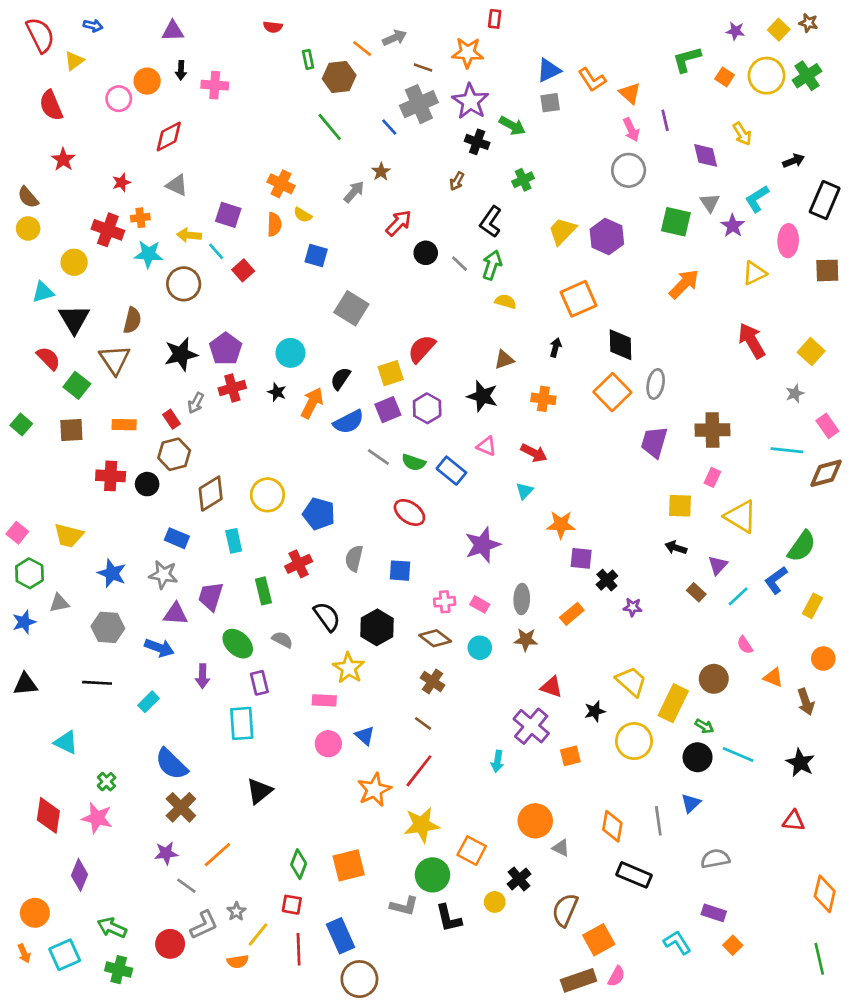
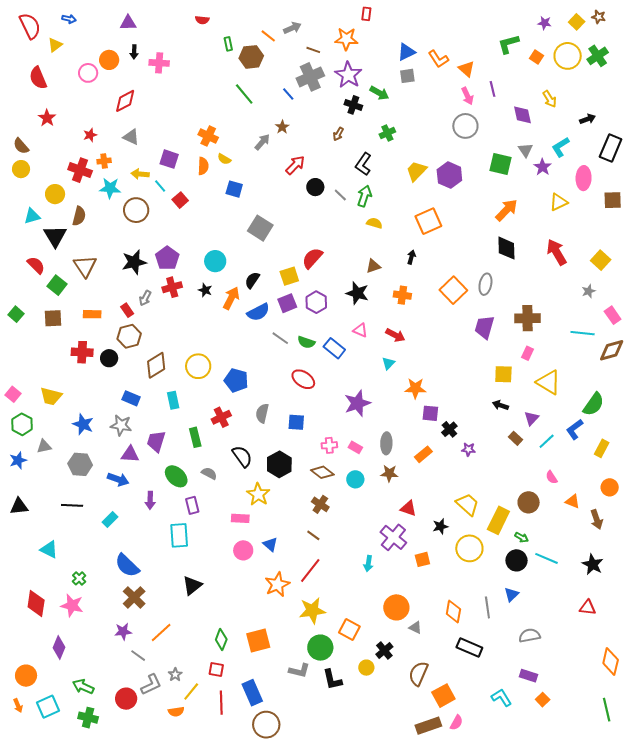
brown semicircle: (132, 320) -> (79, 216), moved
black diamond: (620, 345) -> (506, 248), moved

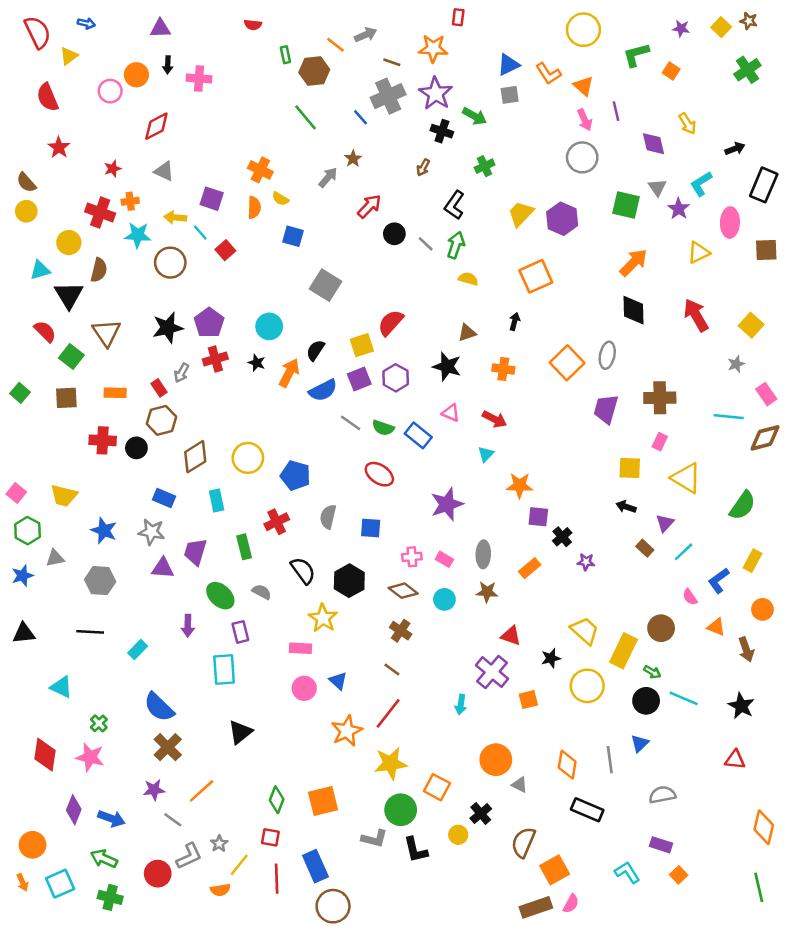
yellow circle: (568, 56) -> (583, 30), moved
blue L-shape: (575, 429) -> (719, 581), moved
blue arrow: (118, 479) -> (111, 819), moved

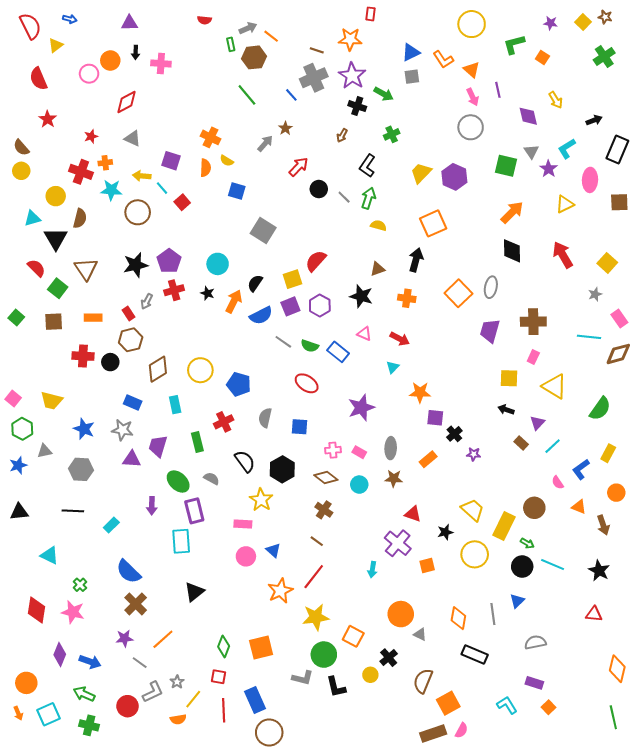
gray arrow: (366, 35) -> (248, 28), moved
black arrow: (515, 321) -> (416, 260), size x1.6
purple rectangle: (240, 632) -> (194, 511), size x1.4

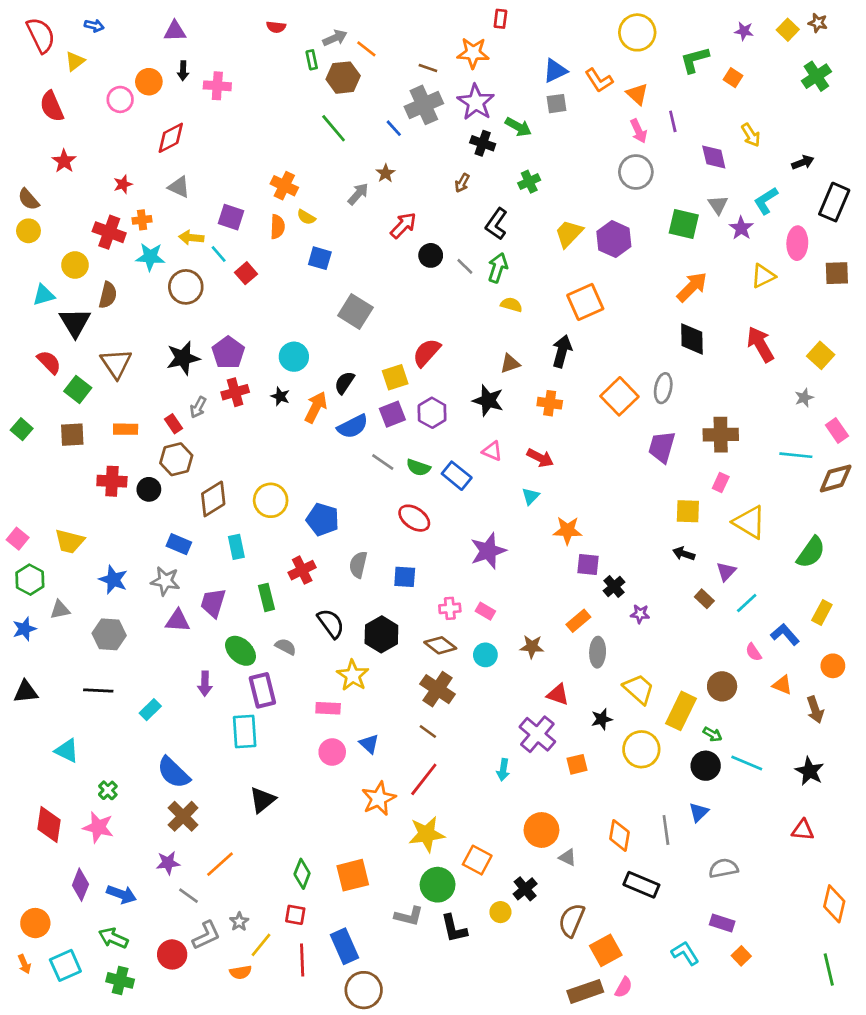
gray ellipse: (391, 448) -> (598, 652), moved
blue L-shape: (581, 469) -> (785, 634), turned 85
brown cross: (324, 510) -> (438, 689), size x1.4

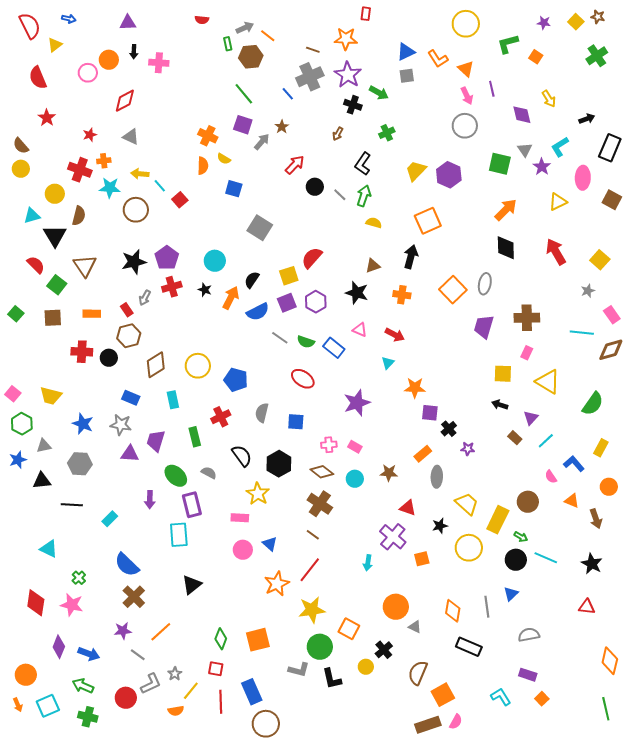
purple square: (231, 217) -> (243, 125), moved
brown square: (837, 273) -> (612, 200), turned 30
black triangle: (26, 692) -> (42, 481), moved

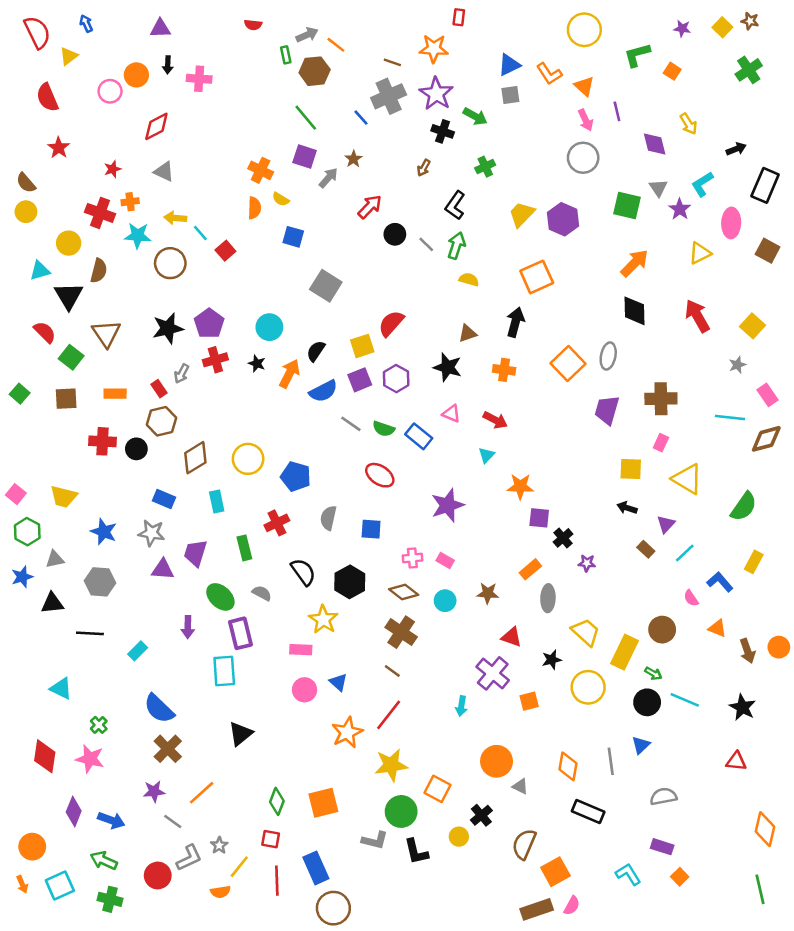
blue arrow: (69, 19) -> (86, 23), turned -128
orange circle: (609, 487) -> (779, 647), moved

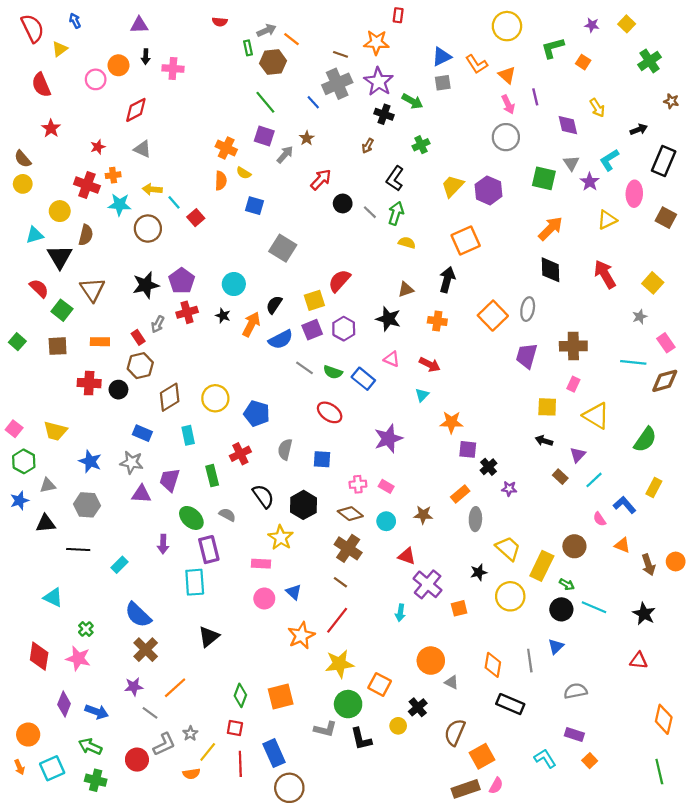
brown star: (750, 21) -> (671, 101), moved
red triangle: (512, 637) -> (407, 556), moved

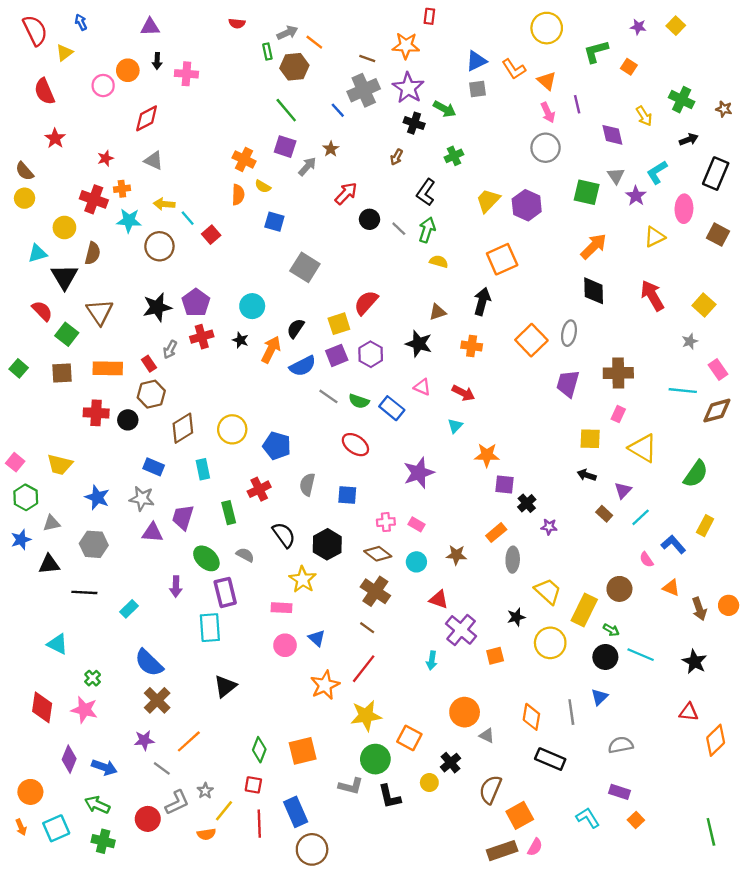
green cross: (650, 61) -> (682, 100), moved, turned -30
orange rectangle: (100, 342) -> (108, 368), size x1.4
orange diamond: (664, 719) -> (716, 740), moved, turned 32

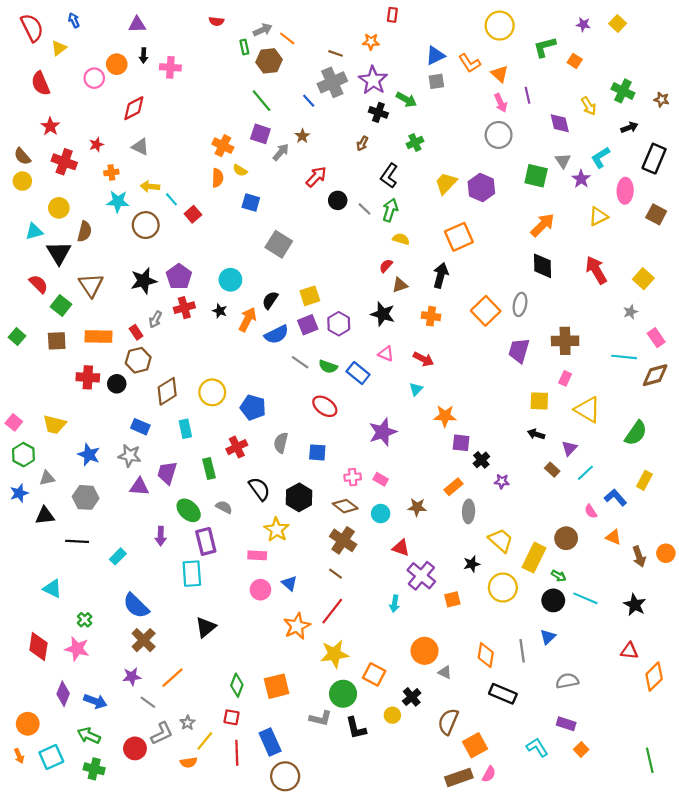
orange star: (406, 46) -> (371, 42), size x0.7
red cross: (94, 199) -> (64, 162), moved
red semicircle: (366, 303) -> (386, 266), moved, size x0.6

